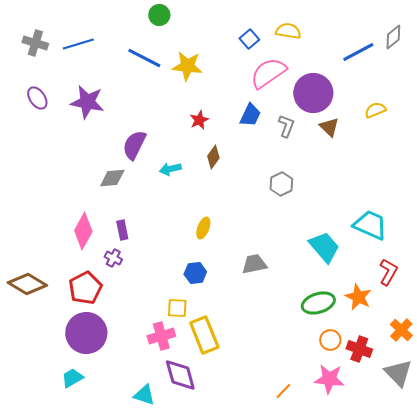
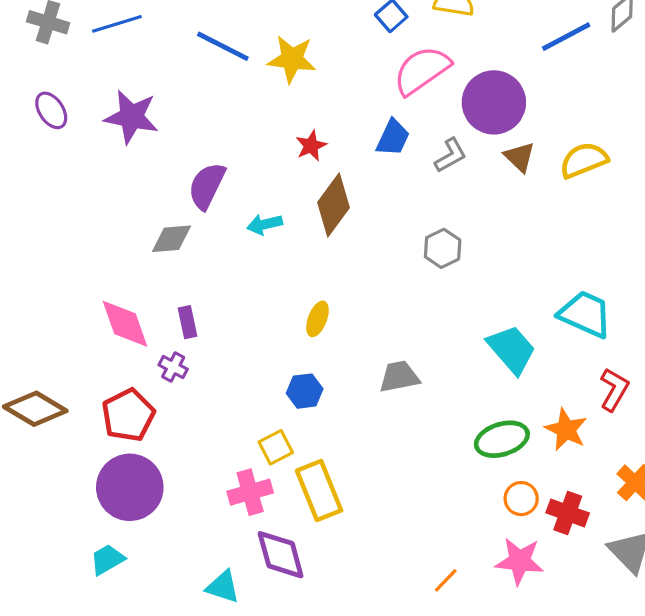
yellow semicircle: (375, 110) -> (584, 160), moved, size x1.4
gray L-shape: (286, 126) -> (451, 155), turned 40
brown diamond: (213, 157) -> (334, 205), size x1.6
pink diamond: (83, 231) -> (125, 324), turned -48
yellow square: (177, 308) -> (276, 447), turned -30

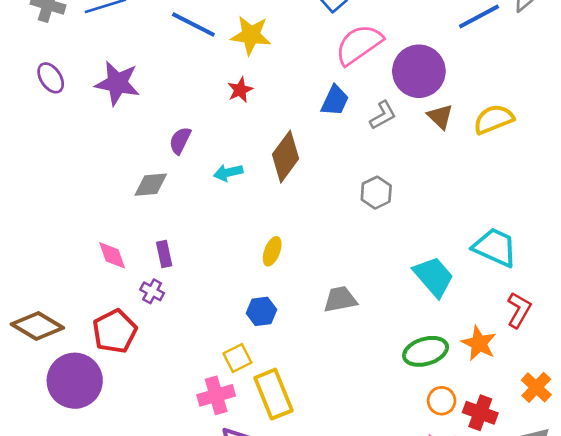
red star: (311, 146) -> (240, 90), moved
purple semicircle: (207, 186) -> (180, 141), size x0.7
pink diamond: (125, 324) -> (112, 255), size x0.7
purple circle: (130, 487) -> (75, 381), moved

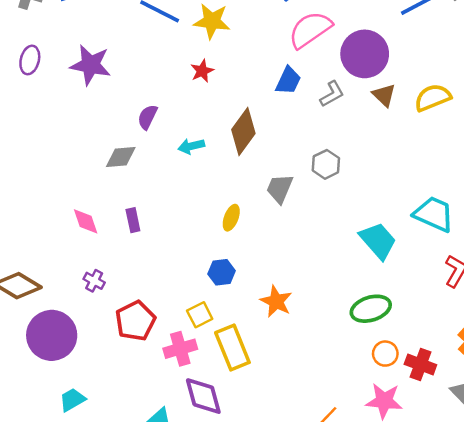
purple ellipse: (51, 78) -> (30, 60), turned 48
purple cross: (152, 291) -> (94, 281), moved
gray trapezoid: (340, 299) -> (280, 189), moved, turned -56
red pentagon: (115, 331) -> (135, 321), moved
orange star: (479, 343) -> (276, 301), moved

